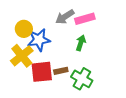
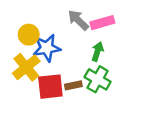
gray arrow: (65, 17) -> (78, 20), turned 78
green cross: (82, 79) -> (98, 79), moved

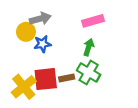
gray arrow: (78, 20) -> (40, 19), moved, turned 120
blue star: (47, 48) -> (42, 44), size x0.7
yellow cross: (26, 67) -> (24, 87), moved

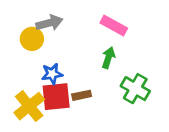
pink rectangle: (93, 21) -> (114, 26), turned 45
blue star: (42, 44) -> (52, 74), moved
green cross: (89, 72) -> (135, 89), moved

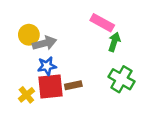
gray arrow: (49, 23) -> (45, 43), moved
green arrow: (108, 58) -> (114, 42), moved
yellow cross: (29, 106) -> (26, 95), size x0.6

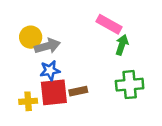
green cross: (121, 79) -> (130, 85), turned -35
yellow cross: (26, 95) -> (28, 101), turned 35

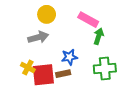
yellow circle: (31, 37) -> (47, 14), moved
blue star: (50, 70) -> (69, 57), moved
yellow cross: (28, 101) -> (28, 67), moved, turned 32

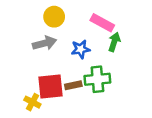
blue star: (69, 57) -> (81, 49), moved
yellow cross: (28, 67) -> (32, 102), moved
green cross: (105, 69) -> (97, 79), moved

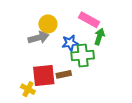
yellow circle: (54, 17) -> (48, 24), moved
green cross: (97, 79) -> (83, 56), moved

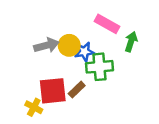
yellow circle: (48, 24) -> (69, 45), moved
green arrow: (99, 37) -> (131, 42), moved
brown rectangle: (64, 74) -> (77, 90), turned -32

